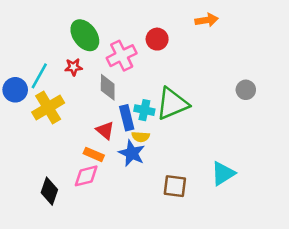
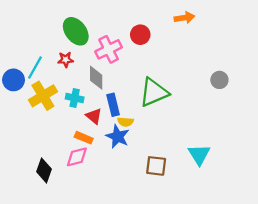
cyan cross: (144, 110) -> (75, 98), moved
cyan triangle: (223, 173) -> (199, 155), turned -30

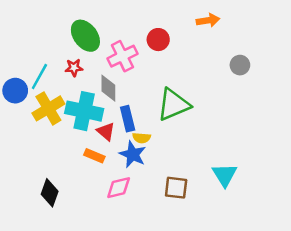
gray circle: (219, 80) -> (240, 65), moved
cyan cross: (75, 98) -> (84, 111), size x1.8
pink diamond: (77, 157) -> (119, 188), moved

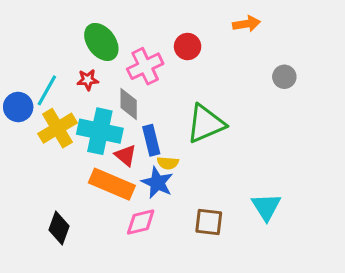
orange rectangle: (94, 156) -> (112, 184), size x1.8

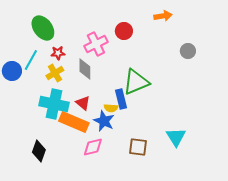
green ellipse: (101, 42) -> (43, 28), moved
yellow cross: (57, 128) -> (55, 73), moved, size x0.7
cyan cross: (100, 131) -> (54, 104), moved
blue rectangle: (151, 140) -> (121, 99), moved

